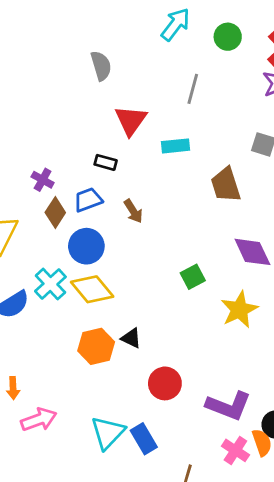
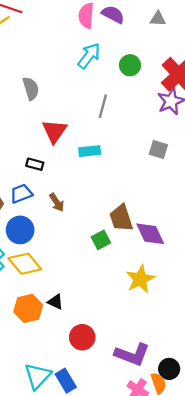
brown trapezoid: (226, 185) -> (121, 218), moved
green square: (193, 277) -> (101, 240), moved

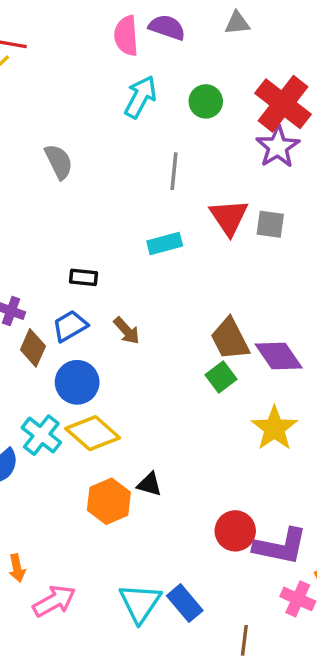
red triangle: (54, 131) -> (229, 217), moved
green square: (101, 240) -> (221, 377), moved
red circle: (82, 337) -> (235, 531), moved

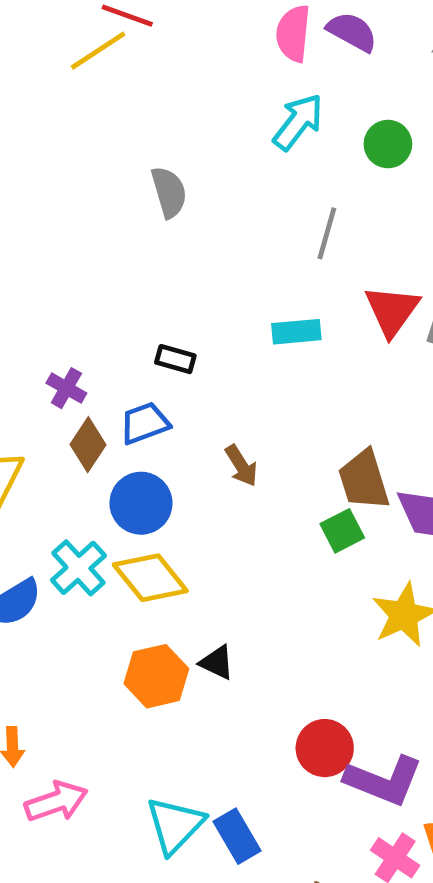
brown arrow: (127, 331) -> (241, 466), moved

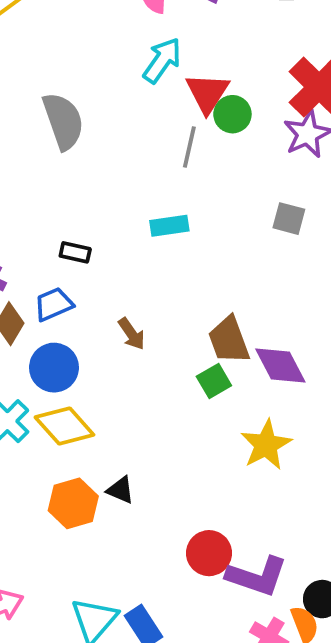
green circle: (388, 144) -> (232, 114), moved
gray semicircle: (169, 192) -> (63, 121), size x1.4
red triangle: (392, 311) -> (207, 93), moved

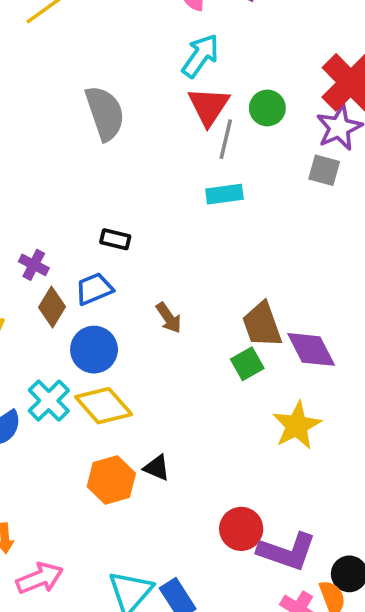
red triangle: (207, 93) -> (209, 106), moved
gray square: (289, 219) -> (324, 170), moved
cyan rectangle: (169, 226) -> (224, 194), moved

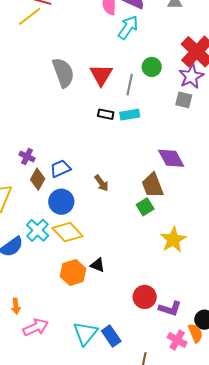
cyan arrow: (200, 56) -> (128, 27), moved
red triangle: (209, 106) -> (101, 75), moved
black rectangle: (115, 239) -> (106, 114), moved
purple diamond: (311, 349) -> (171, 158), moved
purple L-shape: (287, 552) -> (170, 309), size x0.7

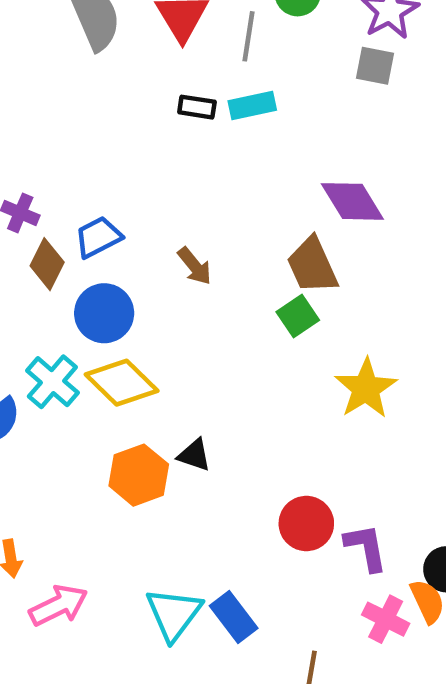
purple L-shape: (170, 309) -> (366, 547), turned -115

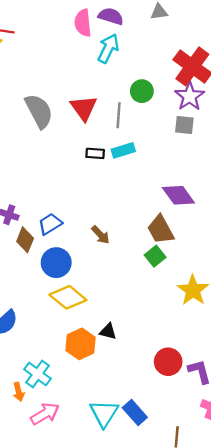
cyan cross: (52, 382) -> (38, 374), moved

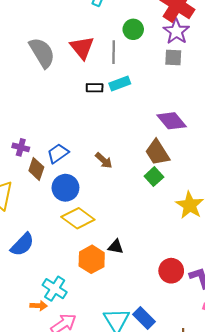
orange arrow: (19, 392) -> (39, 306), turned -70

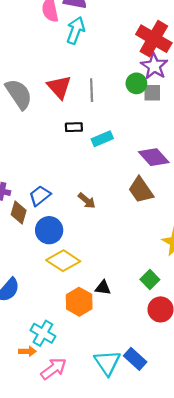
green circle: (133, 29) -> (136, 83), moved
cyan rectangle: (120, 83) -> (102, 139), moved
green square: (154, 177) -> (150, 280), moved

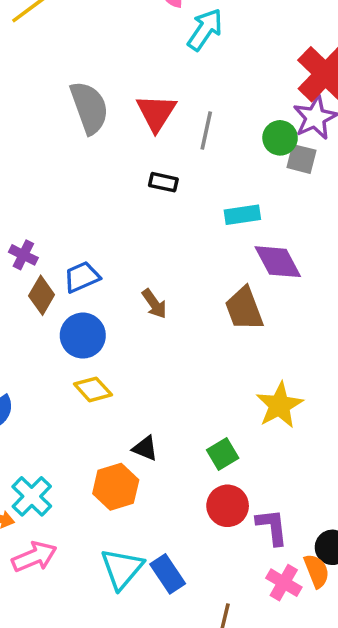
cyan rectangle: (102, 139) -> (242, 215), moved
yellow diamond: (63, 261) -> (93, 389), size x0.7
orange hexagon: (79, 302) -> (116, 487), moved

